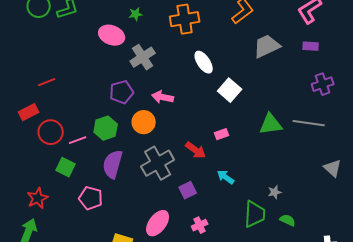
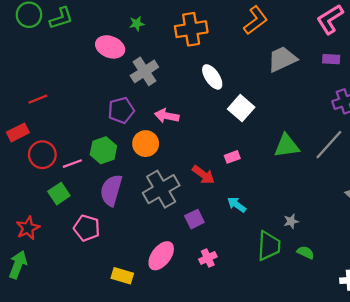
gray line: (309, 123) -> (329, 145), turned -56
green square: (66, 167) -> (59, 194), turned 30

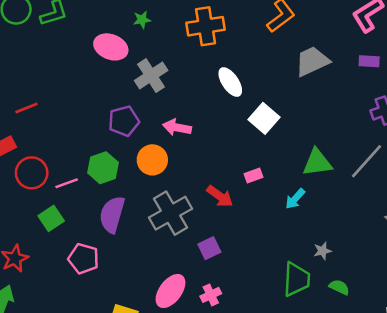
cyan arrow: (237, 205) -> (295, 199), moved, turned -84
pink cross: (208, 258) -> (211, 295), moved

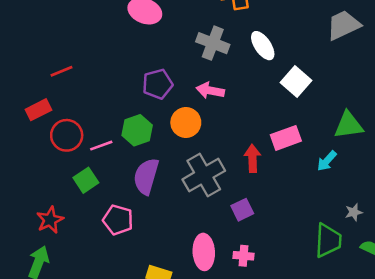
gray cross: (151, 76) -> (213, 43), moved, turned -36
pink rectangle: (254, 175) -> (286, 138), size x1.6
red arrow: (220, 196) -> (252, 158), turned -128
pink ellipse: (171, 291) -> (204, 252), turned -40
pink cross: (211, 295) -> (244, 256), turned 30

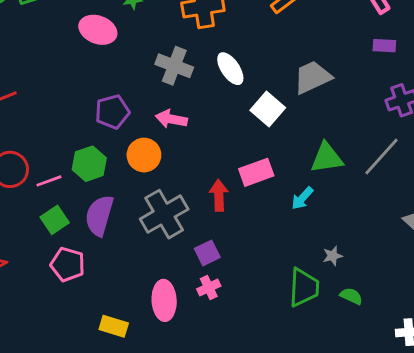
gray trapezoid: (343, 25) -> (312, 77), moved
green square: (86, 180) -> (55, 220), moved
pink cross: (244, 256) -> (209, 287), moved, turned -30

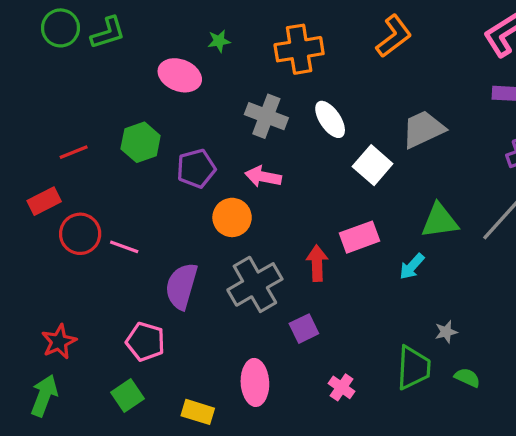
green hexagon: (89, 164) -> (141, 142), moved
pink line: (49, 181) -> (124, 247), turned 40
green square: (55, 220) -> (127, 396), moved
pink cross: (209, 287) -> (342, 387), moved, turned -30

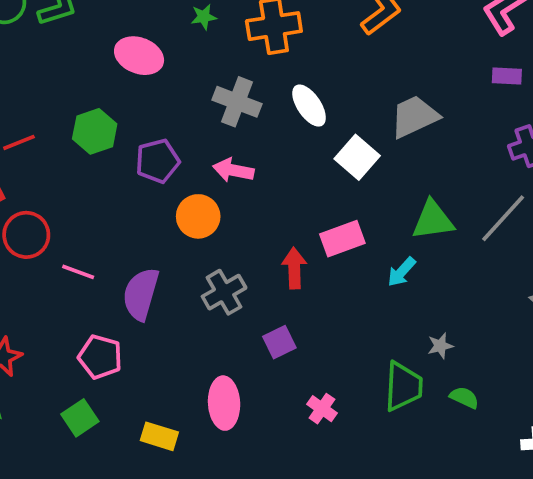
green star: (219, 41) -> (204, 17), moved
pink line: (124, 247) -> (78, 272), moved
gray cross: (255, 284) -> (224, 292), size x0.7

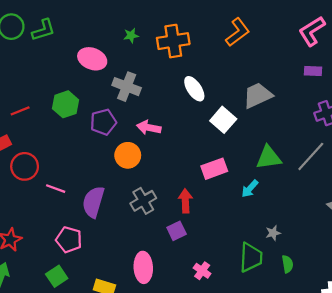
gray cross: (237, 102) -> (127, 87), moved
red arrow: (294, 268) -> (185, 201), moved
green semicircle: (464, 398) -> (288, 264), turned 56

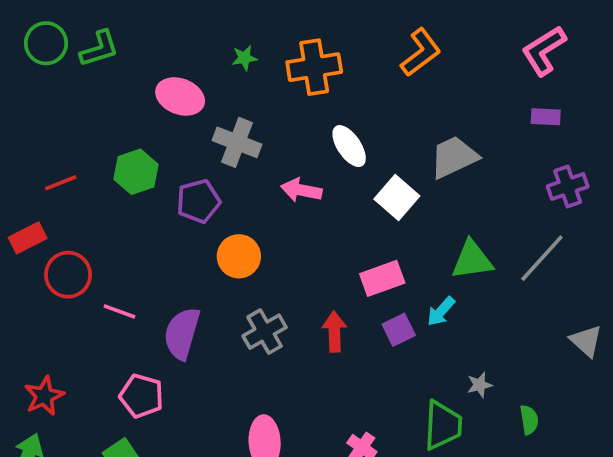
pink arrow: (149, 128) -> (301, 190), moved
purple square: (177, 231) -> (399, 330), moved
green semicircle: (288, 264) -> (529, 420), moved

